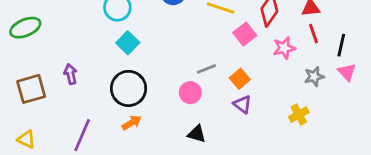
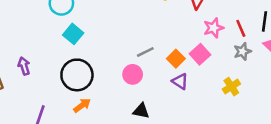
pink square: (245, 34) -> (200, 54), moved
red line: (313, 34) -> (241, 28), moved

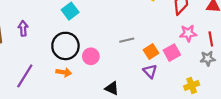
pink circle: (133, 74) -> (91, 56), moved
orange arrow: (82, 105) -> (64, 72), turned 32

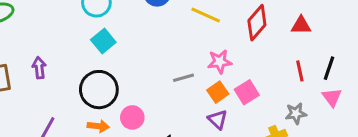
pink star: (188, 33) -> (220, 62), moved
pink circle: (91, 56) -> (132, 117), moved
gray star: (208, 58) -> (296, 113), moved

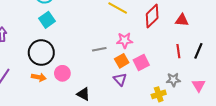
pink triangle: (332, 97) -> (199, 85), moved

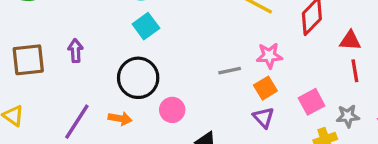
red triangle: (182, 20) -> (350, 41), moved
pink square: (141, 63) -> (312, 102), moved
orange arrow: (39, 77) -> (120, 119), moved

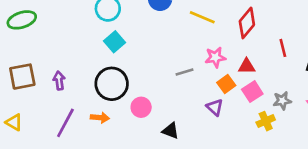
red triangle: (350, 41) -> (247, 66), moved
purple arrow: (75, 51) -> (59, 81), moved
red line: (355, 71) -> (283, 48), moved
orange square: (265, 88) -> (226, 84), moved

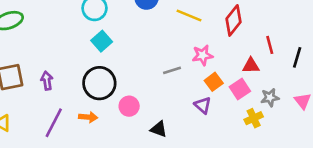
red triangle: (247, 66) -> (251, 66), moved

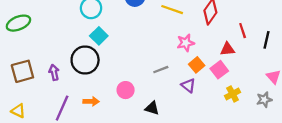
gray line: (172, 70) -> (161, 70), moved
black circle: (99, 83) -> (85, 60), moved
gray star: (270, 98) -> (264, 100), moved

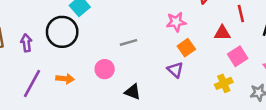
gray line: (161, 70) -> (129, 42), moved
pink square: (219, 70) -> (238, 56), moved

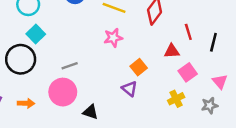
pink star: (176, 22) -> (113, 38), moved
gray line: (129, 42) -> (70, 66), moved
pink circle: (105, 69) -> (63, 92), size x1.5

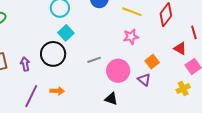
red triangle: (172, 51) -> (180, 49), turned 32
pink circle: (63, 92) -> (118, 71), moved

